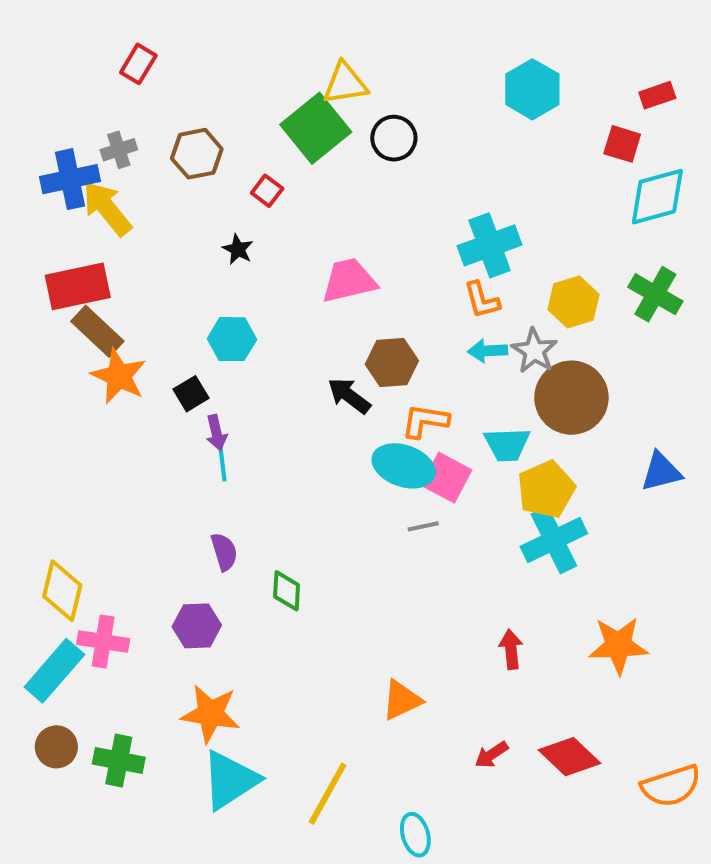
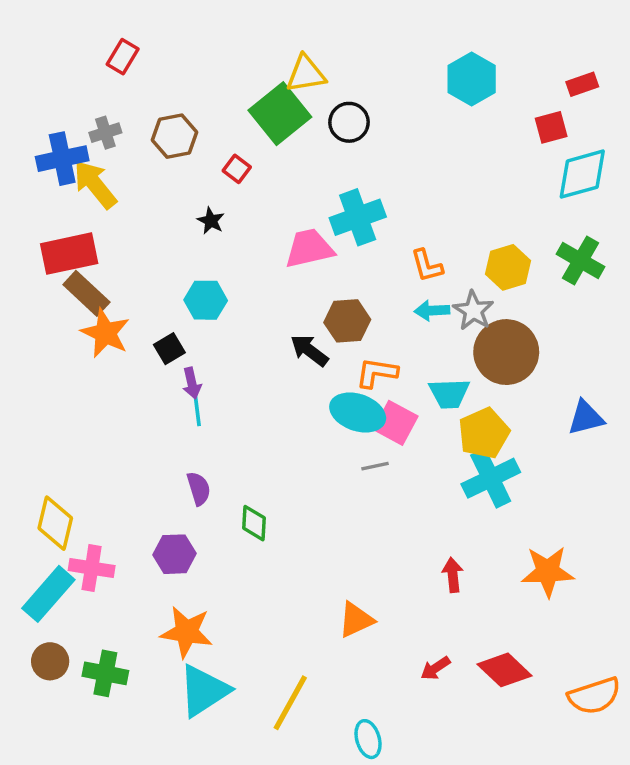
red square: (622, 144) -> (551, 127), turned -32
cyan cross: (490, 245) -> (358, 217), moved

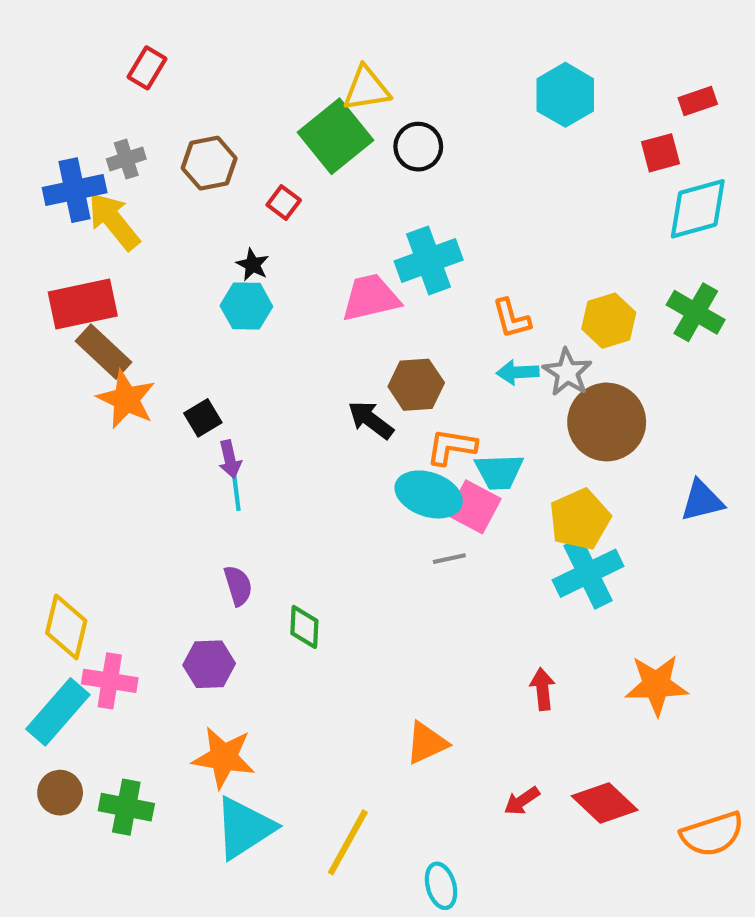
cyan hexagon: (206, 300) -> (246, 306), moved
cyan trapezoid: (449, 394) -> (499, 472), moved

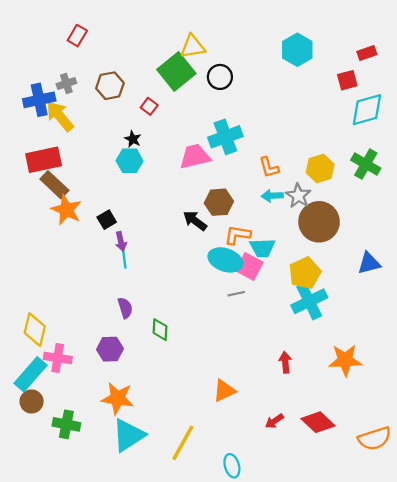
brown circle: (60, 793) -> (32, 401), moved

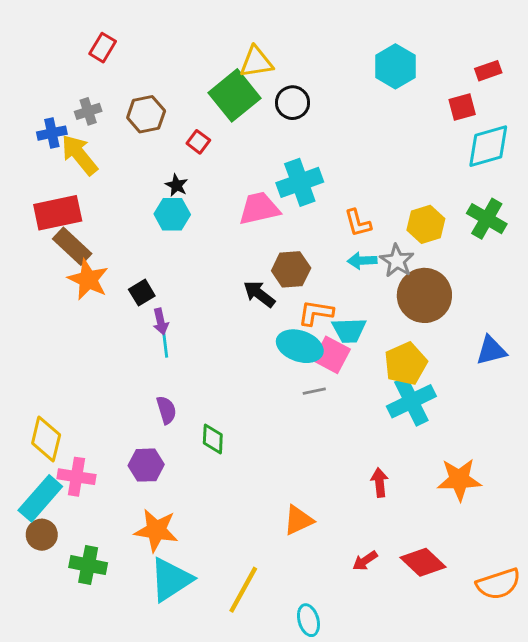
blue cross: (39, 100) -> (52, 133), size x0.7

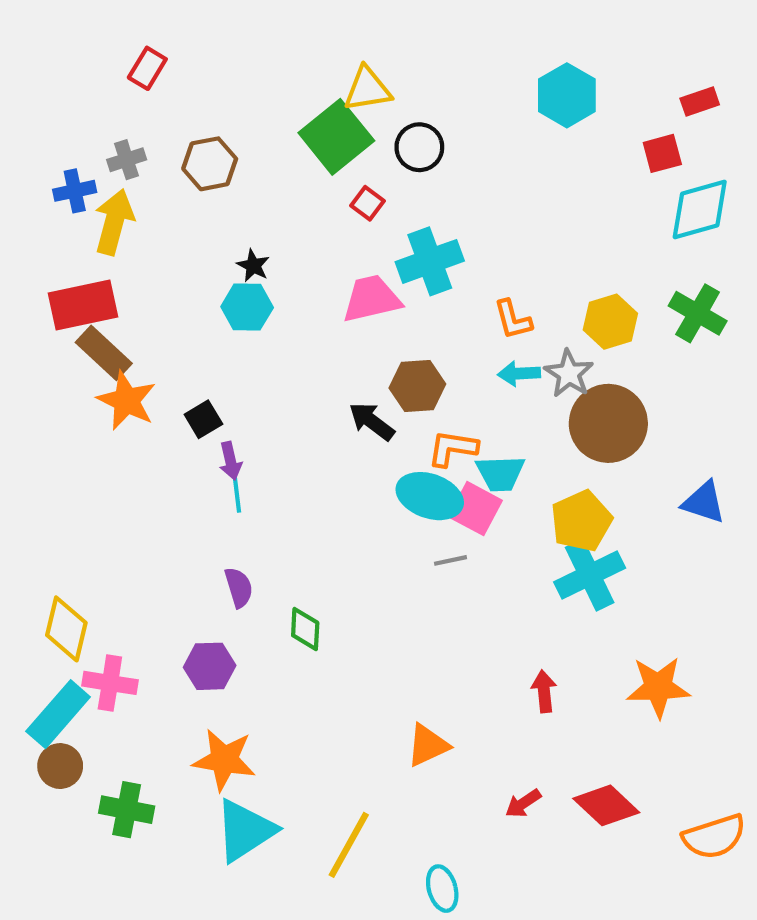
red square: (198, 142) -> (367, 203), moved
yellow arrow: (79, 155) -> (114, 222), turned 54
blue triangle: (491, 351) -> (704, 502), turned 32

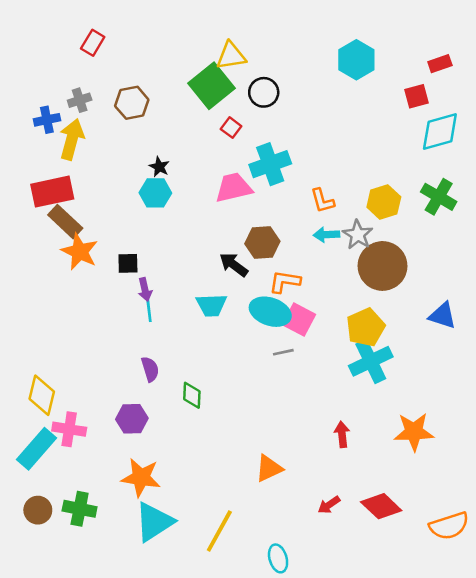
black square: (203, 419) -> (128, 263), turned 30
cyan trapezoid: (500, 473) -> (211, 305), moved
brown circle: (60, 766) -> (38, 510), moved

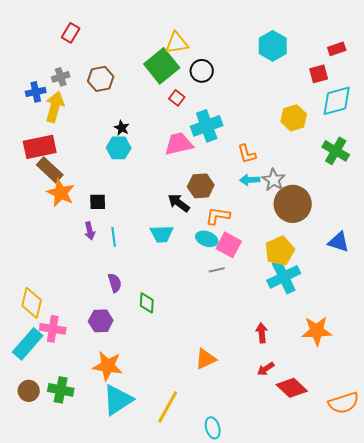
yellow hexagon: (384, 202) -> (294, 118), moved
purple arrow: (145, 289) -> (90, 231), moved
cyan ellipse: (270, 312) -> (207, 239), size x0.7
red arrow: (329, 505) -> (266, 369), moved

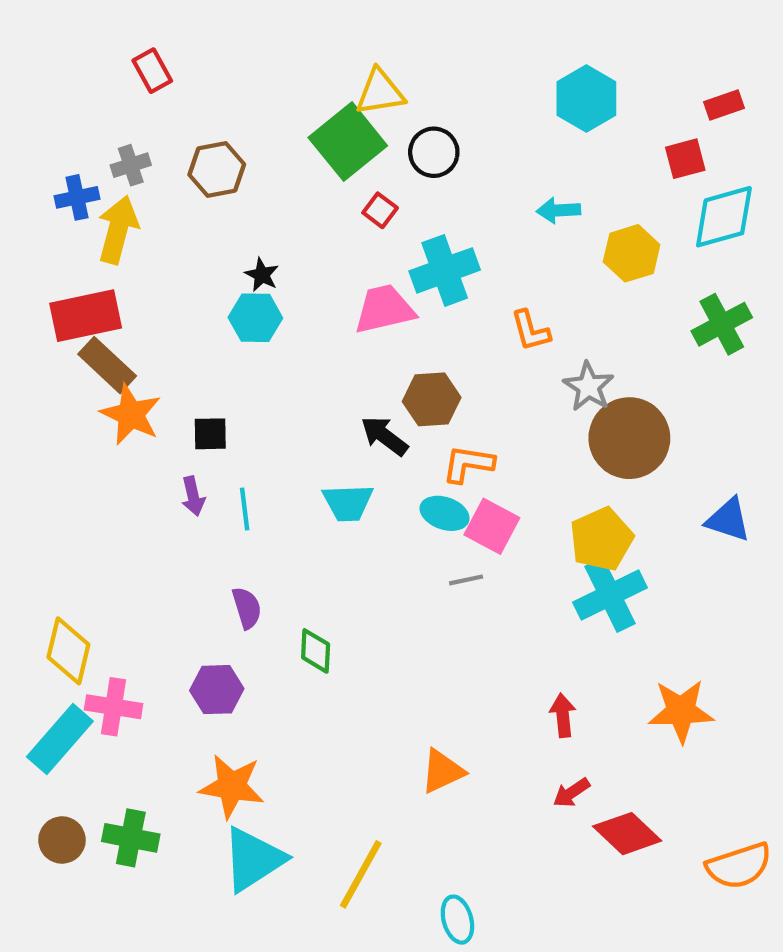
red rectangle: (71, 33) -> (152, 71), turned -60
green cross: (336, 151) -> (722, 324), turned 32
cyan arrow: (250, 180) -> (558, 210), moved

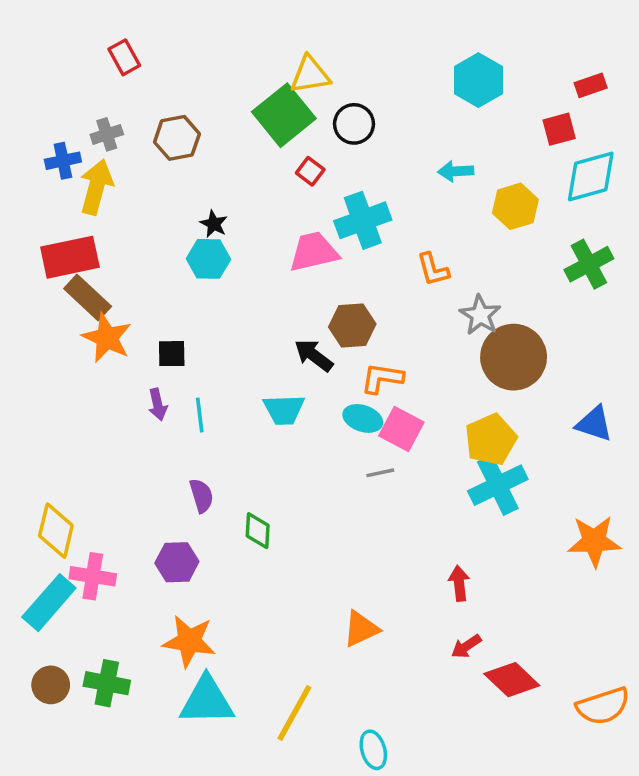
orange star: (681, 711) -> (594, 541), moved
cyan triangle: (253, 859) -> (207, 701), turned 32

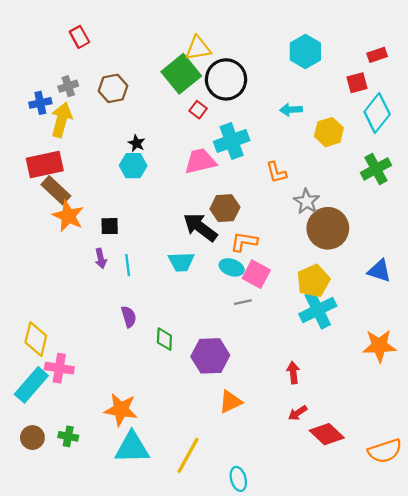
black circle: (354, 124) -> (226, 79), size x1.6
cyan diamond: (591, 176) -> (377, 113), turned -36
black arrow: (314, 355) -> (200, 227), size x1.4
purple hexagon: (177, 562) -> (210, 356), moved, size x1.4
green cross: (107, 683) -> (68, 436), size x0.7

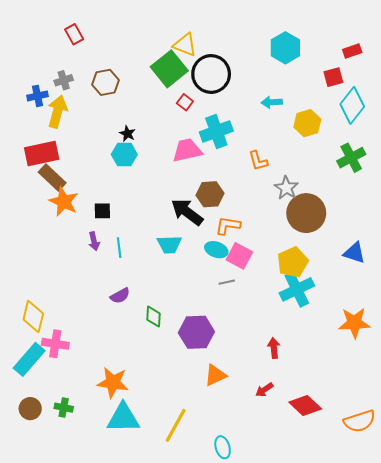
yellow triangle: (198, 48) -> (185, 45), turned 30
purple semicircle: (129, 317) -> (120, 296), turned 78
red arrow: (298, 413) -> (264, 390), moved

